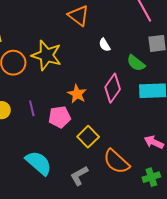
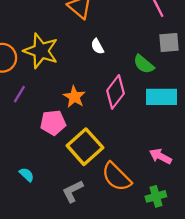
white semicircle: (105, 45) -> (97, 46), moved
purple line: (32, 108) -> (19, 94), moved, turned 42
yellow square: (88, 137) -> (85, 147), size x1.4
cyan semicircle: (39, 163) -> (27, 175), size x0.5

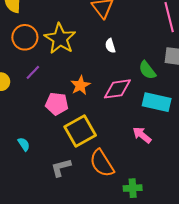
pink diamond: (116, 92) -> (117, 89), turned 32
pink arrow: (160, 156) -> (142, 135), moved

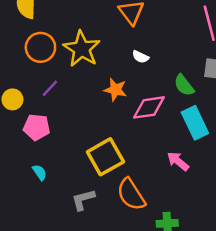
white semicircle: (110, 46) -> (140, 57), turned -48
orange star: (80, 85) -> (115, 90), moved, turned -30
cyan rectangle: (157, 102) -> (195, 123), turned 52
pink pentagon: (57, 104) -> (37, 127), moved

